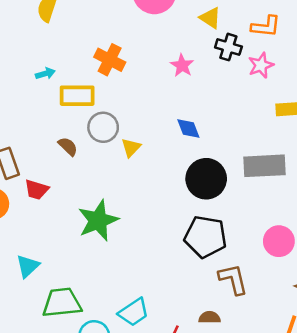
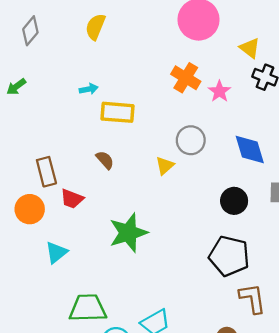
orange cross: (110, 60) -> (186, 78), moved
gray circle: (103, 127) -> (191, 140), moved
blue diamond: (188, 129) -> (250, 149), moved, size x1.4
black circle: (206, 179) -> (234, 201), size x0.7
cyan triangle: (28, 266) -> (56, 252), moved

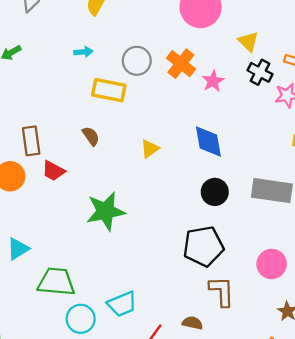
cyan arrow: (89, 89) -> (83, 52), moved
gray circle: (191, 140) -> (137, 61), moved
blue diamond: (250, 149) -> (208, 142), moved
cyan triangle: (56, 252) -> (18, 249), moved
black pentagon: (229, 256) -> (203, 246), turned -30

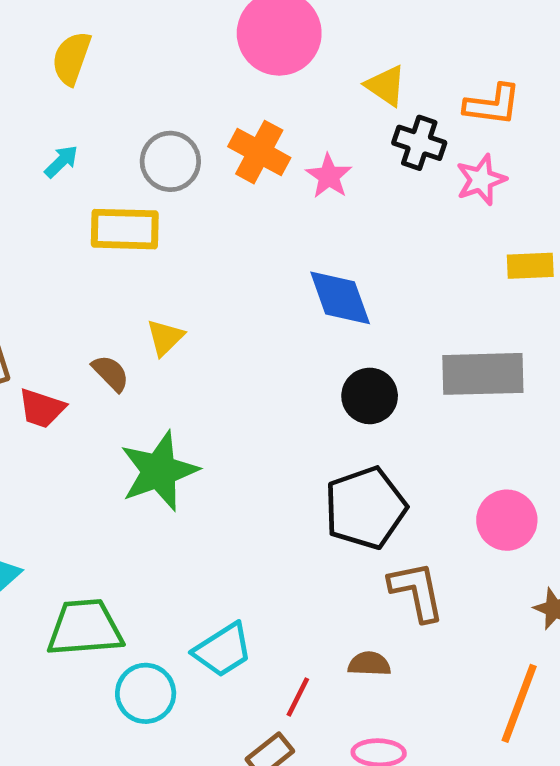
cyan arrow: (83, 52) -> (61, 161), turned -30
brown semicircle: (91, 136) -> (111, 373), moved
yellow triangle: (150, 149) -> (165, 338), moved

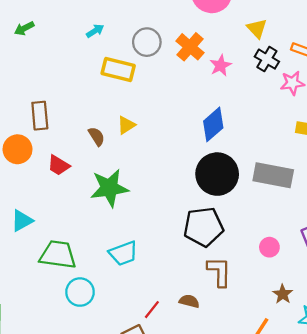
blue diamond: (340, 298) -> (213, 124), turned 56
black circle: (370, 396) -> (217, 174), size x1.6
red trapezoid: (42, 408) -> (59, 165), moved
pink circle: (507, 520) -> (269, 247), size x0.7
cyan trapezoid: (223, 650) -> (123, 253), moved

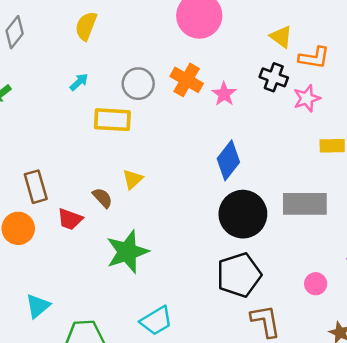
yellow triangle: (257, 28) -> (281, 37), moved
red trapezoid: (59, 165) -> (70, 219), moved

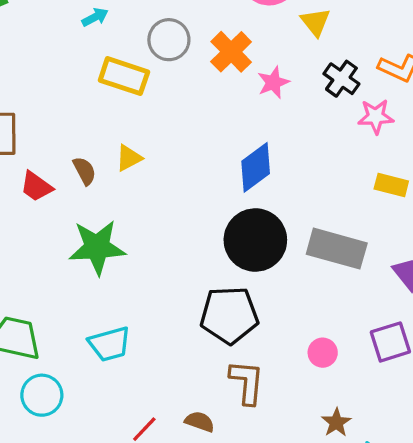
yellow triangle: (281, 37) -> (315, 22), moved

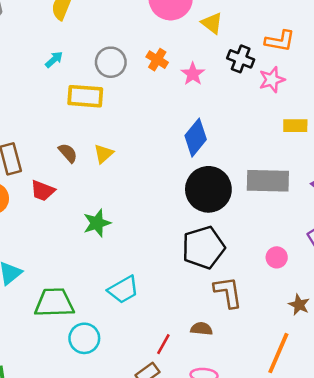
orange cross: (231, 52) -> (157, 60), size x0.7
brown semicircle: (84, 171) -> (68, 153), moved
green star: (97, 247) -> (97, 223), size x0.7

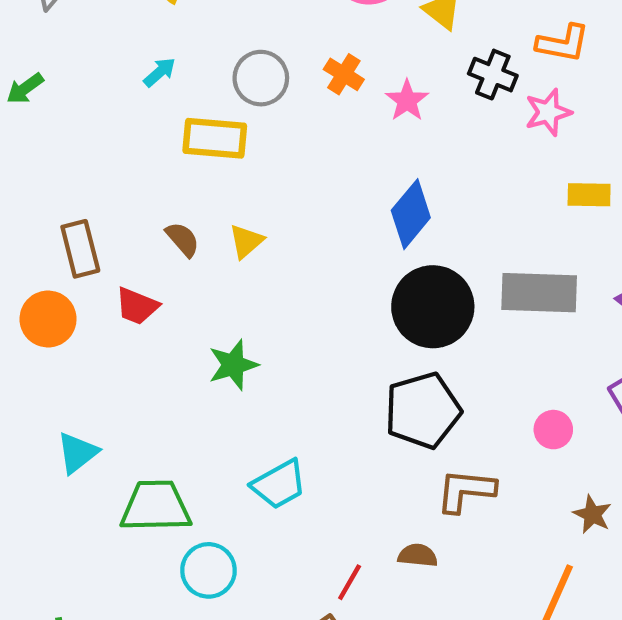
brown L-shape: (228, 292) -> (466, 491), turned -76

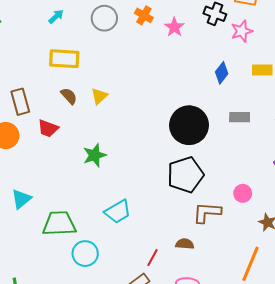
yellow rectangle: (215, 138) -> (64, 59), moved
blue diamond: (411, 214) -> (222, 73), moved, size x0.7
gray rectangle: (539, 293) -> (240, 117), size x0.6
pink circle: (553, 430) -> (243, 193), moved

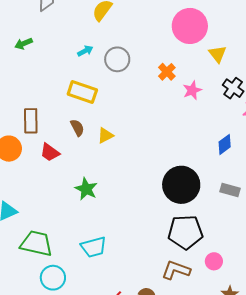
gray circle: (104, 18) -> (117, 59), moved
green star: (95, 155) -> (86, 189), turned 30
black pentagon: (185, 175) -> (185, 232), moved

